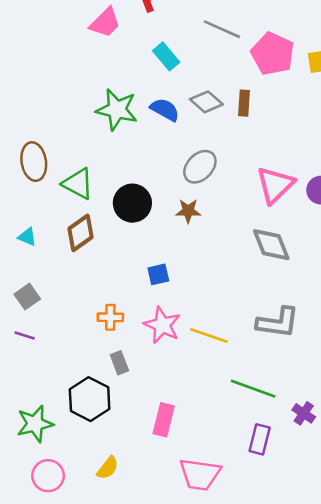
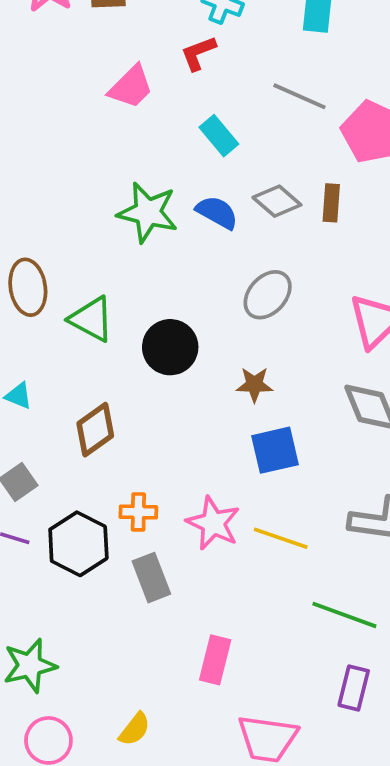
brown star: (188, 211) -> (254, 385), moved
brown diamond: (80, 233) -> (95, 430), moved
blue square: (158, 274) -> (275, 450), moved, size x1.5
gray rectangle: (119, 363) -> (151, 578), size x1.4
black hexagon: (90, 399) -> (78, 544), moved

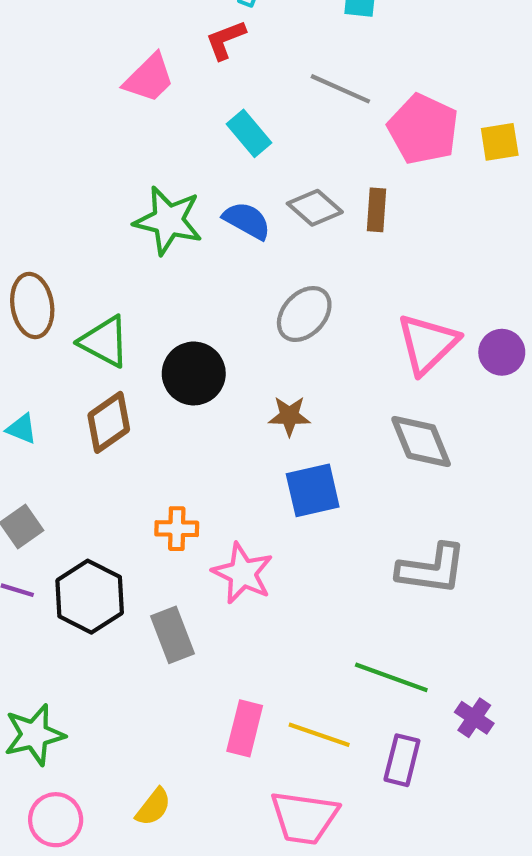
brown diamond: (95, 430) -> (109, 422), moved
orange cross: (138, 512) -> (177, 529), moved
yellow line: (281, 538) -> (319, 735), moved

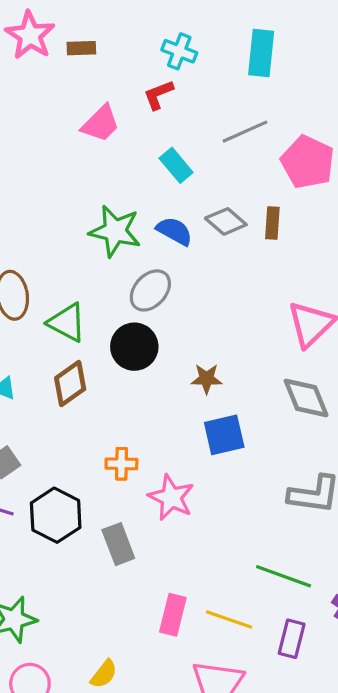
gray line: (340, 89) -> (245, 132), turned -48
gray ellipse: (304, 314) -> (150, 290), moved

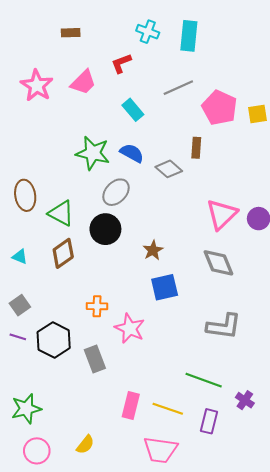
pink star: (30, 35) -> (37, 85), moved
cyan cross: (179, 51) -> (148, 32), moved
gray diamond: (226, 221) -> (169, 169), moved
brown star: (207, 379) -> (153, 250), turned -30

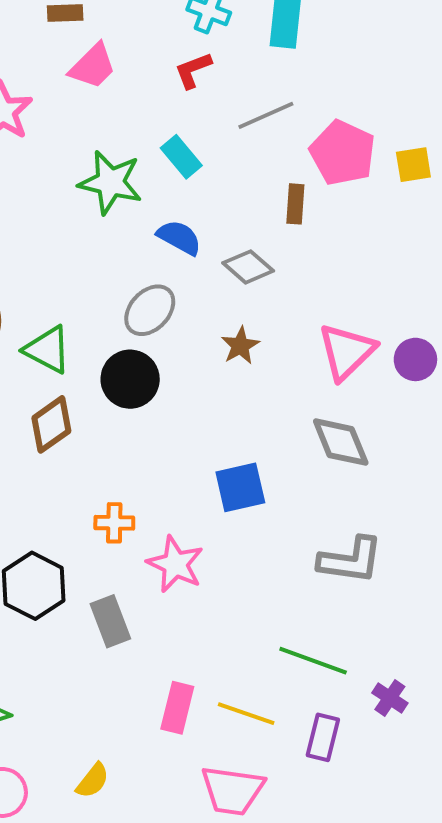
red L-shape: (121, 63) -> (193, 70), moved
pink trapezoid: (83, 82) -> (93, 66), moved
brown rectangle: (196, 148) -> (295, 204), moved
green star: (93, 153) -> (110, 182), moved
brown star: (153, 250) -> (240, 346), moved

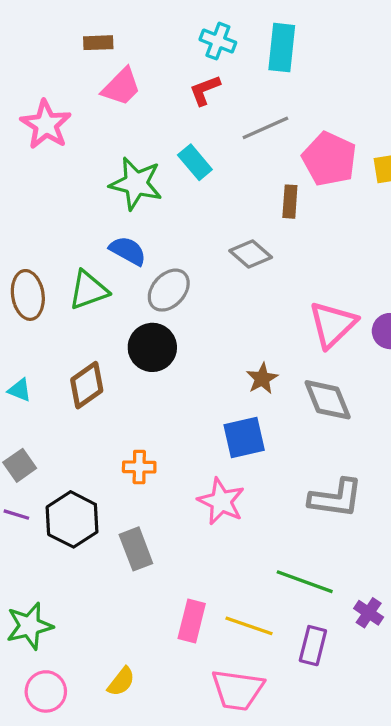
blue semicircle: (179, 237) -> (128, 251), moved
brown star: (240, 346) -> (262, 379), moved
green triangle: (47, 350) -> (88, 290), moved, turned -48
pink star: (175, 564) -> (221, 501), moved

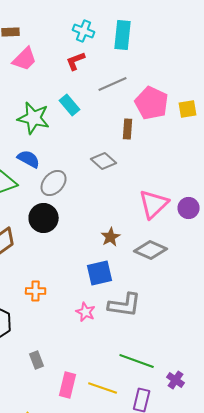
gray diamond: (328, 400) -> (151, 250), turned -44
gray L-shape: (336, 498) -> (125, 305), moved
pink star: (221, 501) -> (86, 312), size x0.7
gray rectangle: (136, 549) -> (37, 360), moved, size x0.7

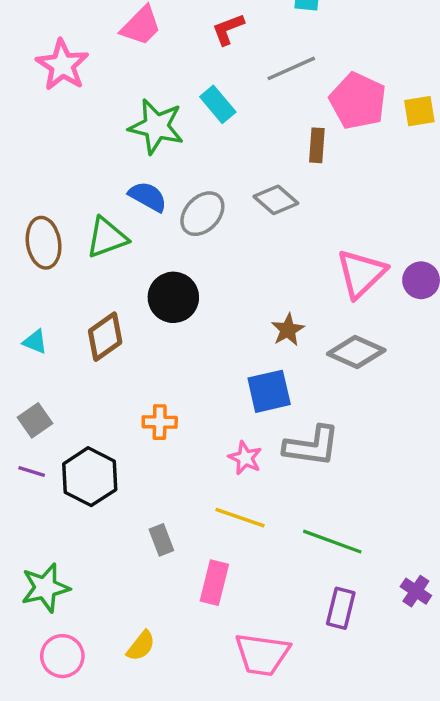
gray ellipse: (54, 183) -> (202, 214), moved
purple cross: (176, 380) -> (416, 591), moved
yellow line: (103, 388) -> (240, 518), moved

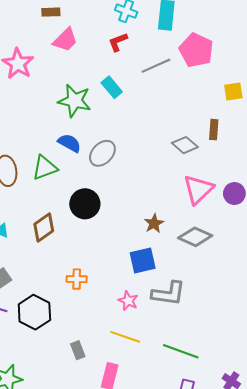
pink pentagon: (358, 101) -> (196, 50), moved
brown rectangle: (317, 145) -> (214, 130), moved
gray diamond: (276, 200) -> (185, 145), moved

